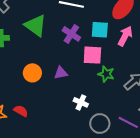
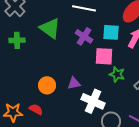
orange circle: (32, 73) -> (47, 85), moved
purple triangle: (61, 73) -> (74, 83), moved
white cross: (81, 102) -> (93, 101), size x1.6

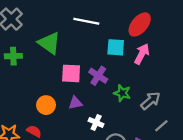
purple cross: (84, 36) -> (98, 76), moved
pink square: (104, 56) -> (71, 73), moved
white cross: (93, 101) -> (96, 122), size x0.6

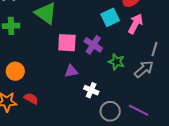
cyan square: (116, 47) -> (110, 17), turned -30
orange circle: (46, 105) -> (15, 71), moved
gray line: (161, 126) -> (154, 49), moved, turned -32

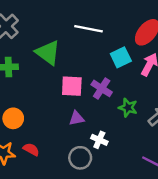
gray circle: (110, 111) -> (80, 158), moved

